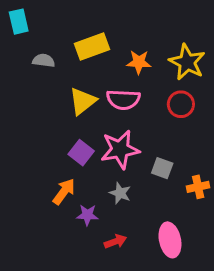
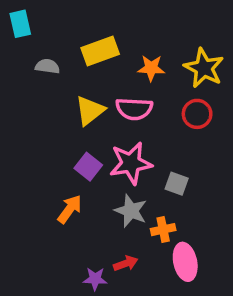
orange cross: (198, 187) -> (163, 230), moved
gray star: (120, 193) -> (131, 211), size x1.4
purple star: (87, 215) -> (95, 279), moved

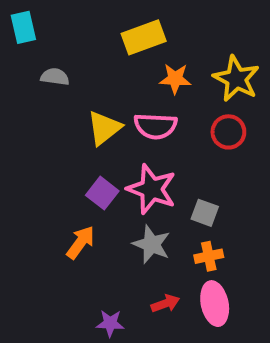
yellow rectangle: (100, 51) -> (144, 37), moved
pink star: (131, 163) -> (152, 189), turned 30
orange cross: (163, 230) -> (209, 256), moved
red arrow: (126, 264) -> (165, 304), moved

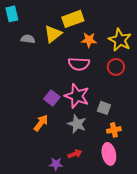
yellow triangle: (104, 128) -> (53, 34), moved
orange cross: (209, 256) -> (114, 130), moved
red arrow: (165, 304) -> (75, 154), moved

